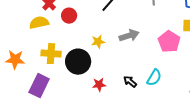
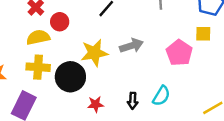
yellow semicircle: (39, 23) -> (38, 37), moved
yellow star: (98, 42) -> (94, 53), size x1.6
black arrow: (130, 82) -> (133, 101), turned -128

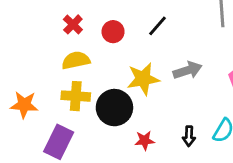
red circle: (60, 22) -> (113, 32), moved

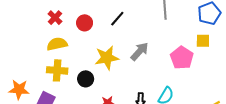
gray arrow: (188, 70) -> (139, 51), turned -30
orange star: (24, 105) -> (19, 89), moved
black circle: (114, 108) -> (86, 79), size x0.6

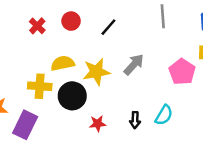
red circle: (85, 23) -> (71, 21), moved
yellow semicircle: (57, 44) -> (63, 63), moved
black circle: (86, 79) -> (72, 96), size x1.5

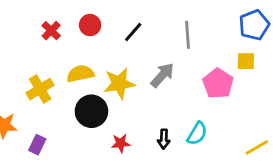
gray line: (163, 16) -> (187, 35), moved
yellow cross: (40, 86) -> (40, 89), moved, turned -35
purple rectangle: (25, 125) -> (37, 145), size x0.6

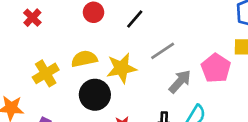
red cross: (51, 31) -> (32, 18), moved
gray line: (187, 35) -> (163, 51), moved, turned 60
gray arrow: (162, 75) -> (180, 81), moved

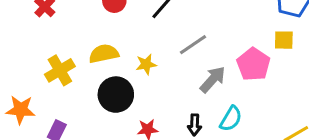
yellow star: (121, 68) -> (146, 64), size x0.6

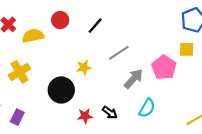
yellow semicircle: (104, 54) -> (33, 36), moved
black arrow: (195, 125) -> (110, 113), moved, turned -56

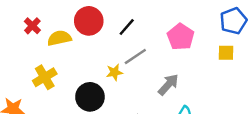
red circle: (60, 20) -> (89, 21), size x1.5
gray line: (119, 53) -> (135, 56), moved
pink pentagon: (164, 67) -> (181, 37), moved

